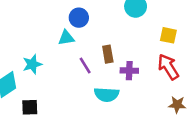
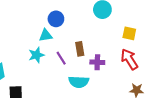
cyan star: (32, 64) -> (36, 55), moved

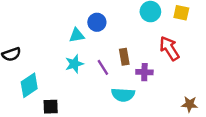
yellow square: (129, 33) -> (181, 13), moved
cyan triangle: (46, 35) -> (77, 35), moved
red arrow: (129, 59) -> (169, 48), moved

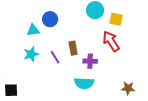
yellow square: (181, 13) -> (116, 19), moved
cyan semicircle: (123, 95) -> (84, 83), moved

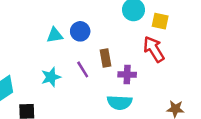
blue circle: (50, 19) -> (80, 31), moved
cyan star: (31, 54) -> (51, 77), moved

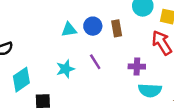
brown rectangle: (106, 58) -> (117, 28), moved
cyan semicircle: (120, 102) -> (150, 90), moved

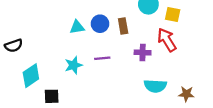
purple line: (95, 62) -> (102, 58), turned -63
purple cross: (137, 67) -> (143, 53), moved

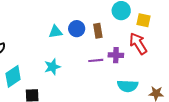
purple line: (102, 58) -> (96, 60), moved

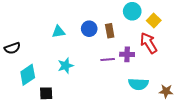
yellow square: (143, 20) -> (154, 20), turned 32
cyan triangle: (55, 32) -> (58, 32), moved

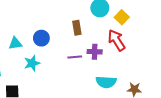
blue circle: (89, 29) -> (41, 38), moved
cyan triangle: (58, 32) -> (15, 43), moved

